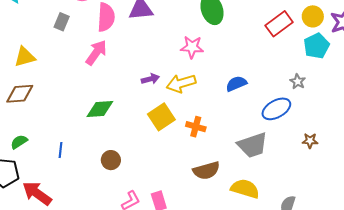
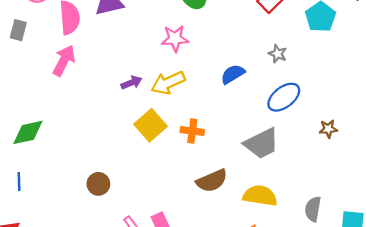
gray star: (298, 81) -> (278, 54), moved
green diamond: (100, 109) -> (28, 132), moved
blue line: (61, 150) -> (19, 182), moved

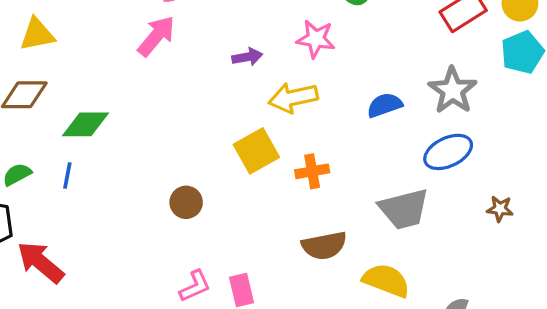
gray star: (278, 54) -> (453, 90), size x1.8
purple arrow: (131, 83) -> (247, 57), moved
orange cross: (192, 131) -> (312, 171), turned -30
blue line: (19, 182) -> (67, 175), moved
brown circle: (98, 184) -> (186, 202), moved

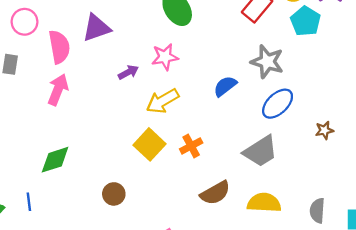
purple arrow: (247, 57) -> (128, 72), moved
green diamond: (85, 124) -> (55, 160), moved

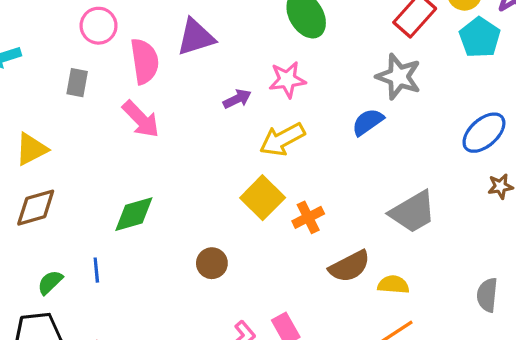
gray star: (267, 62) -> (399, 77), moved
pink arrow: (58, 90) -> (141, 119), turned 112
blue ellipse: (278, 104) -> (484, 133), moved
orange cross: (191, 146) -> (308, 217), moved
yellow semicircle: (264, 203) -> (393, 285), moved, size x0.7

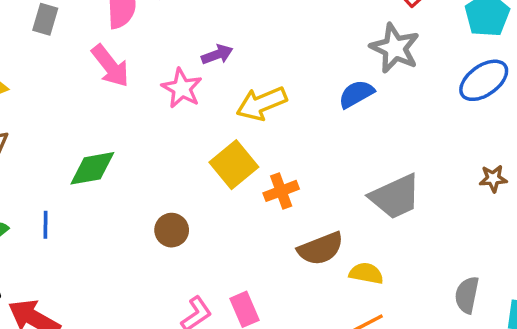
pink star: (287, 80) -> (182, 88), moved, turned 30
blue ellipse: (484, 133) -> (484, 80), moved

